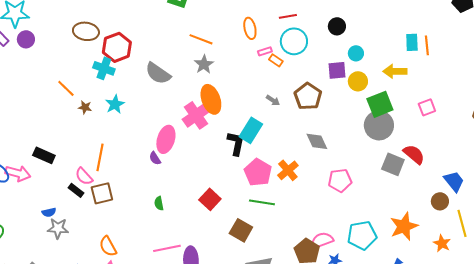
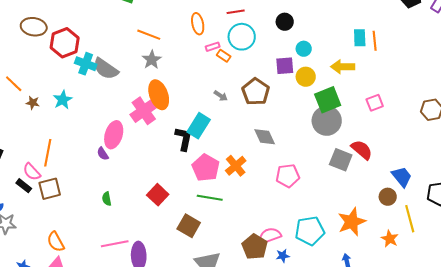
cyan cross: (104, 68) -> (86, 64), moved

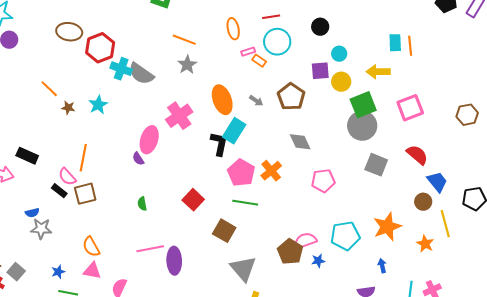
orange ellipse: (159, 95) -> (222, 100), moved
pink square: (375, 103) -> (410, 108), size x1.5
red semicircle: (362, 150) -> (417, 155), moved

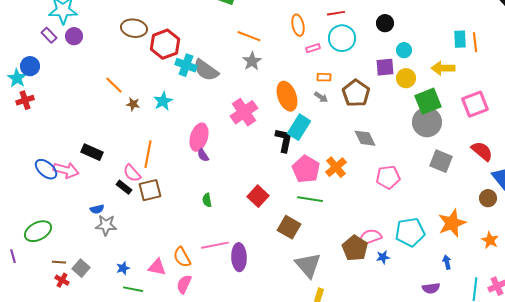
orange rectangle: (259, 61) -> (324, 77), moved, turned -32
pink ellipse: (149, 140) -> (199, 137), moved
orange semicircle: (91, 247) -> (182, 257), moved

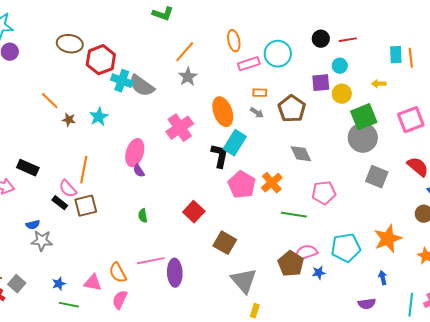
red line: (336, 13) -> (348, 40), moved
orange line: (249, 36) -> (185, 52), turned -70
pink rectangle: (313, 48) -> (249, 64), size x1.5
yellow arrow: (443, 68) -> (379, 84), size x0.6
green line: (310, 199) -> (294, 215), moved

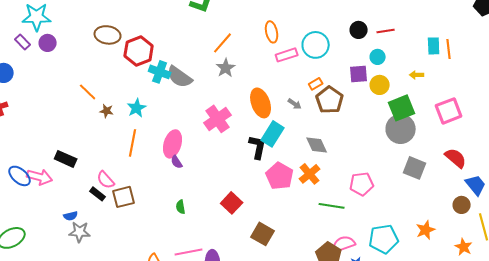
orange rectangle: (260, 93) -> (316, 84), moved, turned -32
gray diamond: (301, 154) -> (317, 145), moved
orange line: (84, 170) -> (133, 143), moved
orange star: (388, 239) -> (426, 230), size x0.7

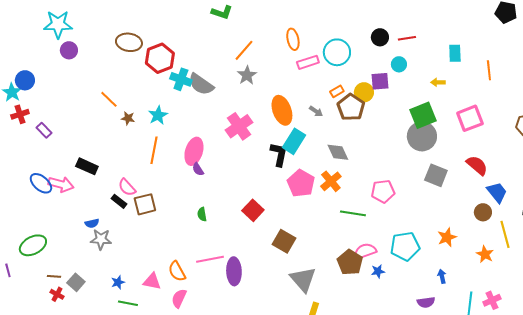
purple rectangle: (23, 42) -> (44, 130), moved
orange line: (449, 49) -> (489, 70), moved
yellow circle: (380, 85) -> (364, 92), moved

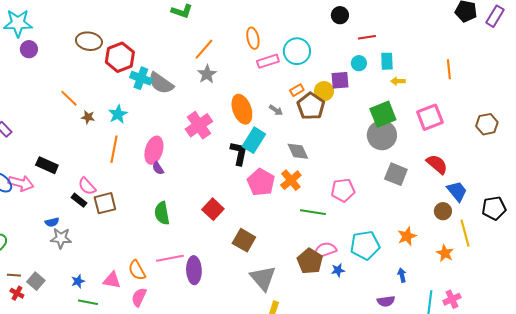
black circle: (380, 37) -> (340, 15), moved
cyan rectangle: (455, 53) -> (387, 61), moved
green semicircle: (202, 214) -> (162, 213), size x1.6

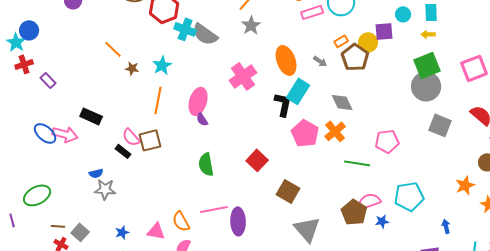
yellow arrow: (398, 81) -> (428, 34), moved
brown square: (105, 203) -> (150, 140), moved
orange star: (407, 236) -> (465, 185), moved

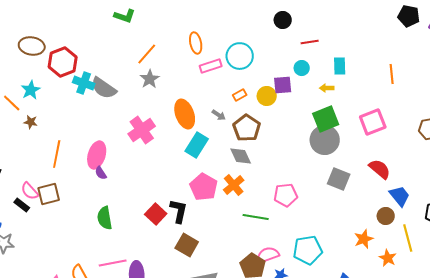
cyan rectangle: (431, 12) -> (340, 66), moved
brown pentagon: (355, 57) -> (247, 128), moved
cyan star: (162, 65) -> (31, 90), moved
black L-shape: (283, 104) -> (179, 211), moved

